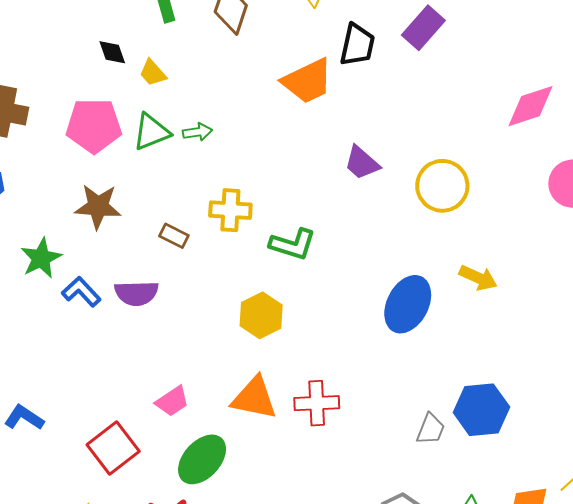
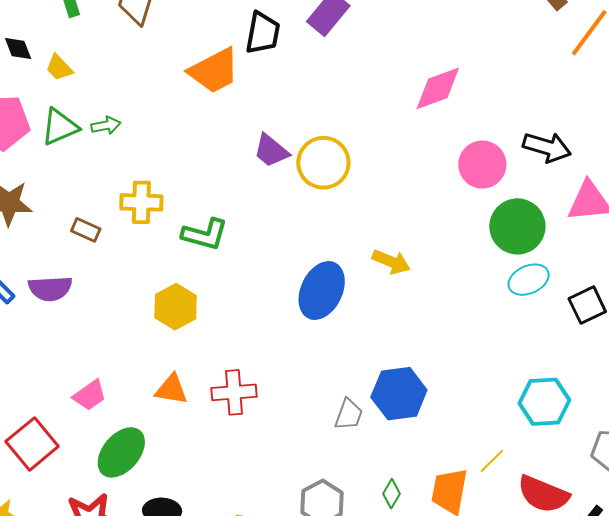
yellow circle: (442, 186) -> (323, 163), moved
orange triangle: (254, 398) -> (171, 389), size x0.7

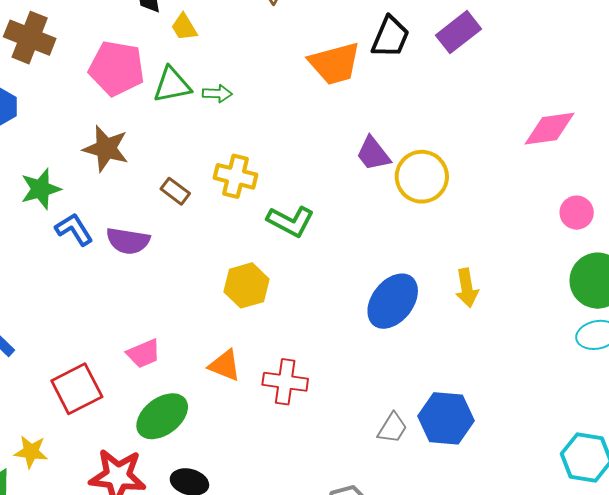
pink circle: (482, 165) -> (577, 213), size x0.7
yellow arrow: (391, 262) -> (467, 288), turned 45

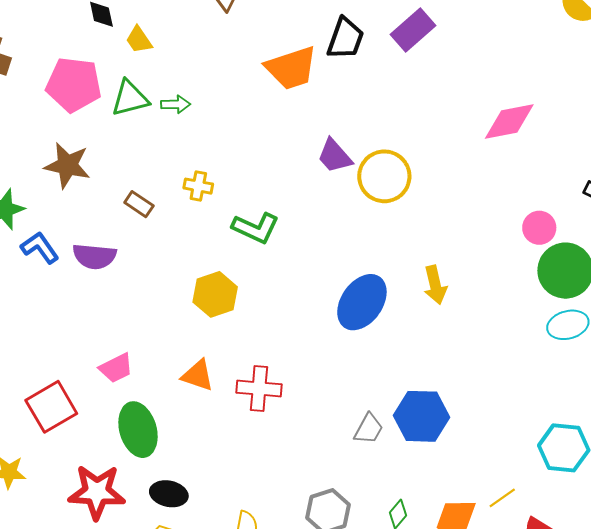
yellow cross: (236, 176) -> (198, 186), size x0.7
pink circle: (577, 213) -> (539, 228), moved
green ellipse: (162, 416) -> (138, 430), turned -66

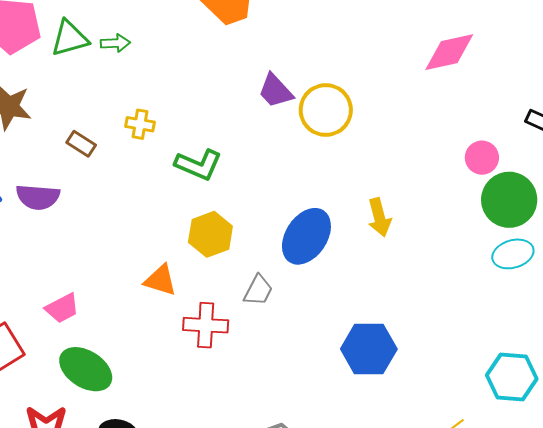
yellow hexagon: (215, 294) -> (210, 234), moved
orange triangle: (198, 375) -> (160, 280), moved
gray trapezoid: (369, 429) -> (258, 290), moved
green ellipse: (138, 430) -> (86, 369), turned -40

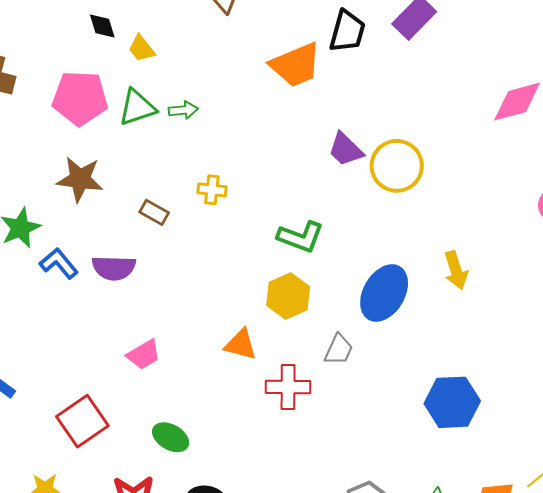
green L-shape: (198, 165) -> (300, 237), moved
pink trapezoid: (62, 308) -> (144, 355), moved
green ellipse: (86, 369) -> (171, 437), size x0.7

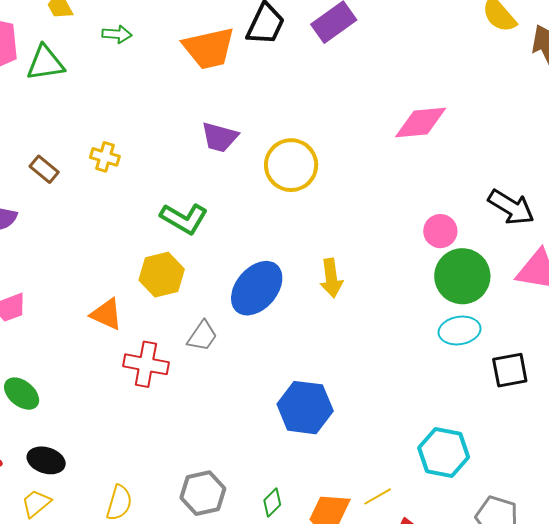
green arrow: (183, 110) -> (117, 34), moved
purple trapezoid: (346, 149) -> (220, 137), moved, turned -39

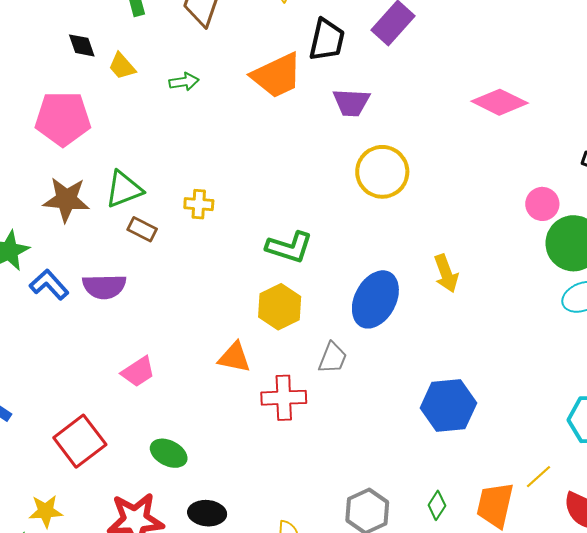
green triangle: (45, 63) -> (124, 189), moved
pink diamond: (421, 122) -> (500, 102), turned 44
purple trapezoid: (220, 137) -> (351, 102), moved

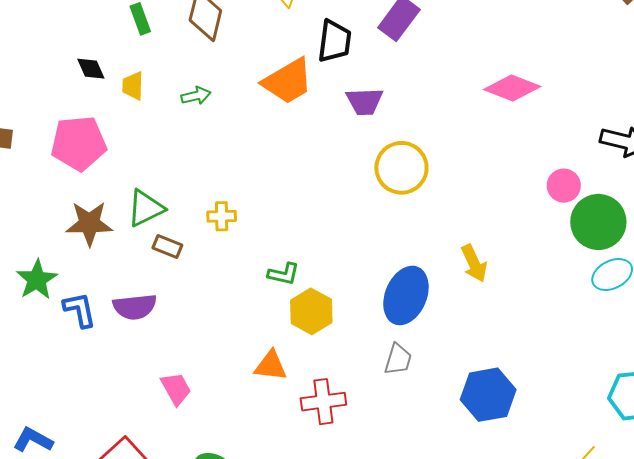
yellow trapezoid: (122, 66) -> (133, 86), turned 48
green L-shape: (289, 247) -> (284, 274), moved, size x0.7
blue L-shape: (49, 285) -> (80, 310), turned 36
gray trapezoid: (333, 358) -> (398, 359), moved
pink trapezoid: (138, 372) -> (176, 389), turned -81

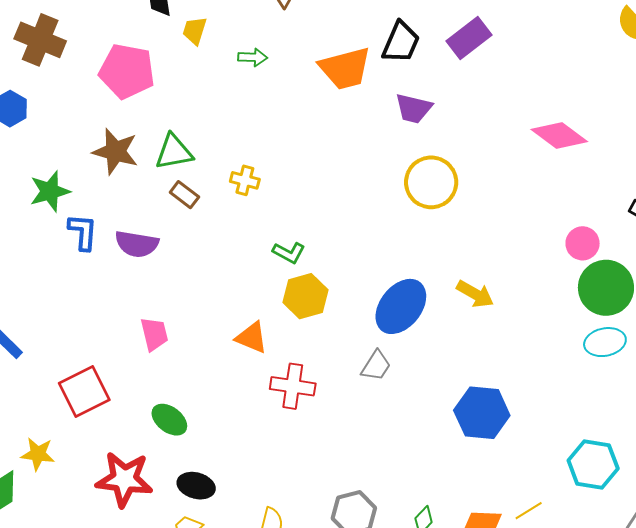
yellow arrow: (474, 263) -> (475, 294), turned -51
blue hexagon: (488, 395) -> (482, 413), moved

